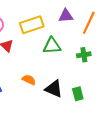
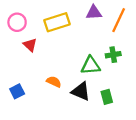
green triangle: (52, 46) -> (91, 65), moved

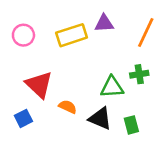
purple triangle: (94, 13) -> (104, 23), moved
red triangle: (30, 45) -> (39, 85), moved, size x1.6

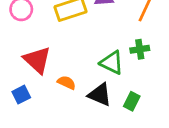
green triangle: (112, 87) -> (112, 63), turned 30
green rectangle: (131, 125) -> (132, 101), turned 42

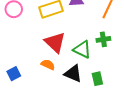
red triangle: (37, 60) -> (55, 42), moved
green rectangle: (132, 101) -> (97, 79), turned -40

